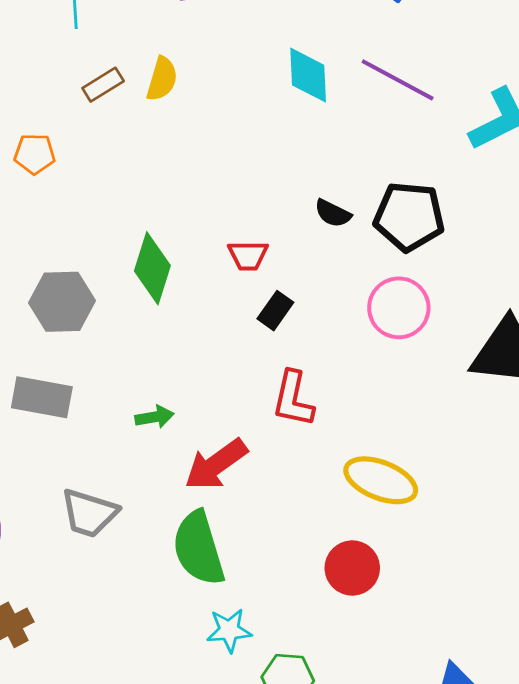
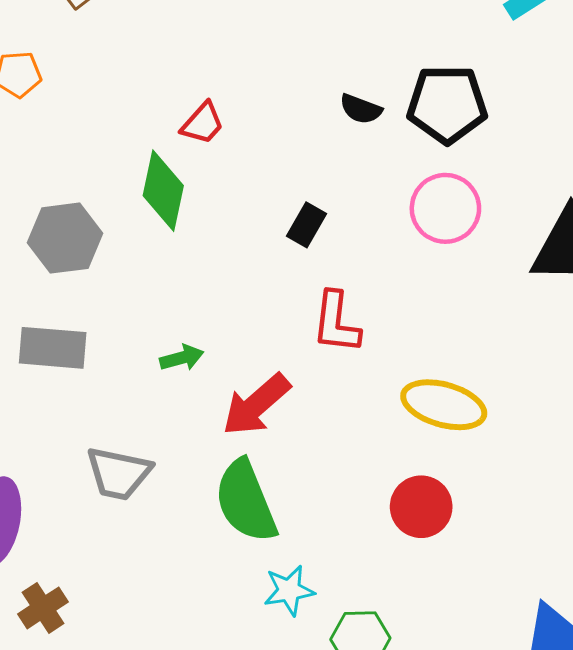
red trapezoid: (248, 255) -> (203, 123), moved, turned -42

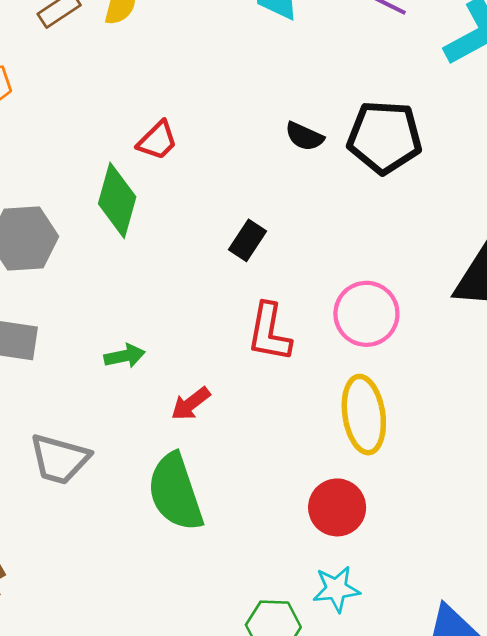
pink circle: (445, 208) -> (366, 314), moved
red arrow: (256, 405) -> (191, 404), size x0.6
yellow ellipse: (444, 405) -> (364, 415), turned 62
cyan star: (289, 590) -> (336, 589), moved

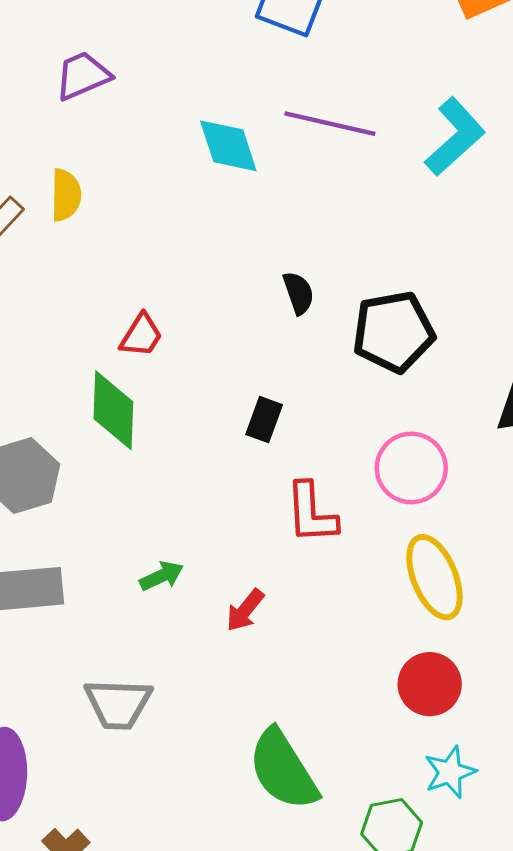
black semicircle: (304, 136) -> (299, 293), turned -120
black pentagon: (385, 137) -> (393, 332), moved
green semicircle: (175, 492) -> (283, 770), moved

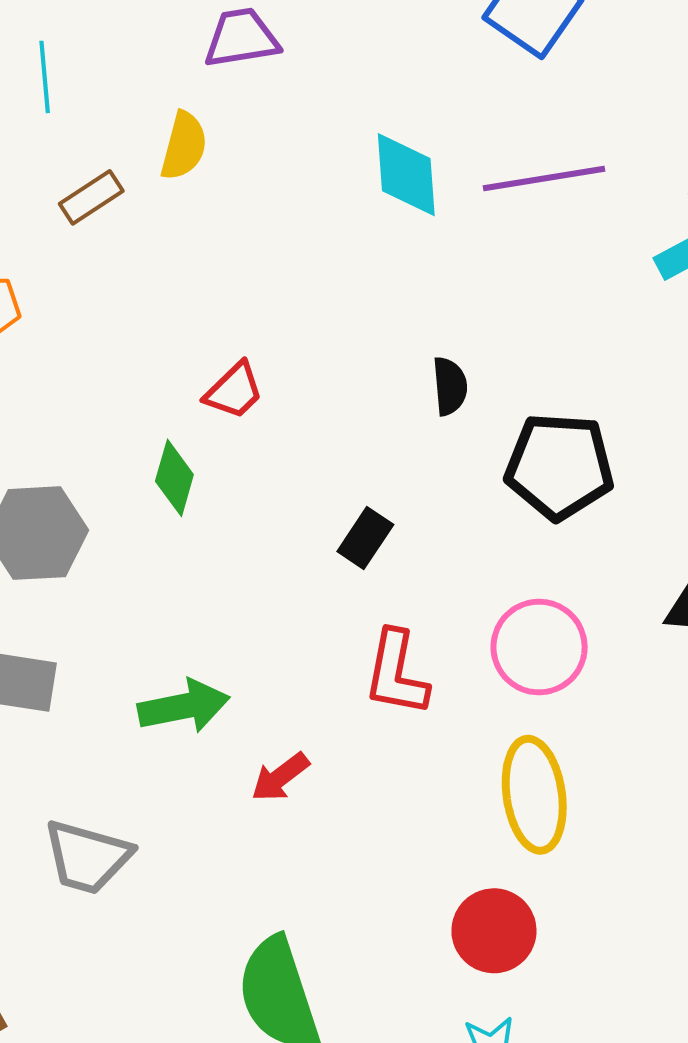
purple line: (330, 124) -> (544, 178), turned -36
yellow semicircle: (66, 195) -> (184, 146), moved
green diamond: (113, 410) -> (174, 478), size x0.7
green arrow: (162, 576) -> (184, 706), size x1.5

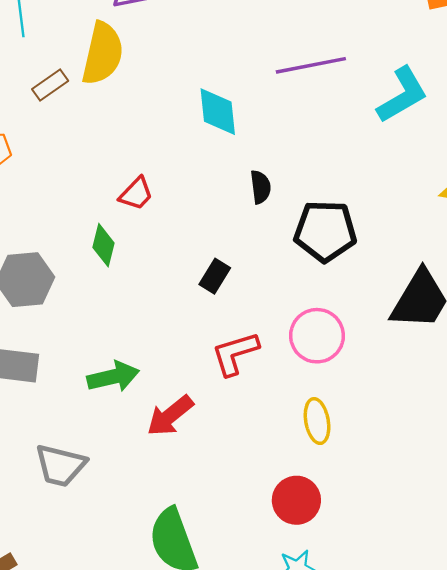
yellow semicircle: (184, 146) -> (103, 53), size x1.6
cyan diamond: (406, 175) -> (218, 112), moved
red L-shape: (396, 673) -> (235, 353), turned 64
red arrow: (280, 777) -> (170, 416), size x1.4
yellow ellipse: (534, 795) -> (317, 421), size x0.7

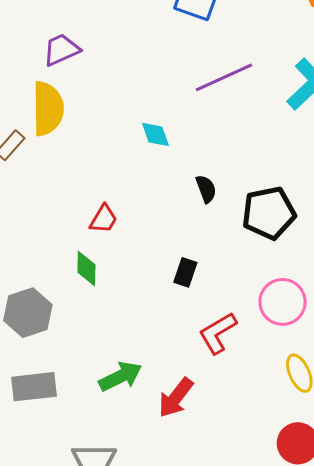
cyan diamond: (218, 112) -> (155, 134), size x0.7

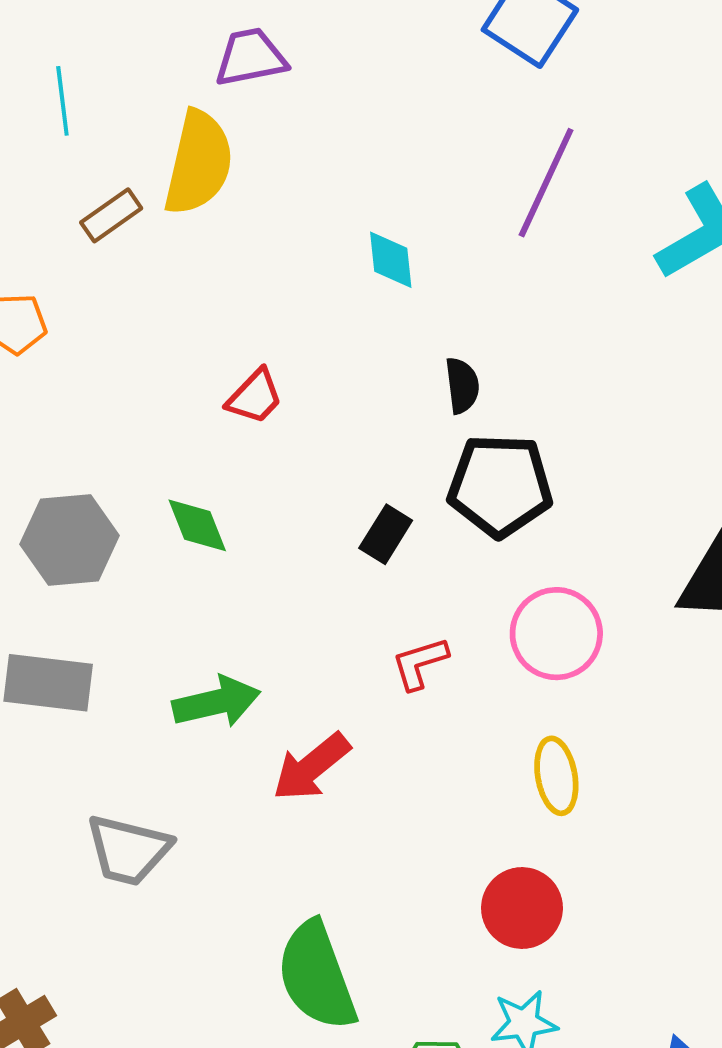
purple line: (224, 77) -> (546, 183), turned -54
black pentagon: (269, 213) -> (500, 486), moved
green diamond: (86, 268) -> (197, 525), moved, turned -36
red L-shape: (218, 333) -> (420, 663), size x0.7

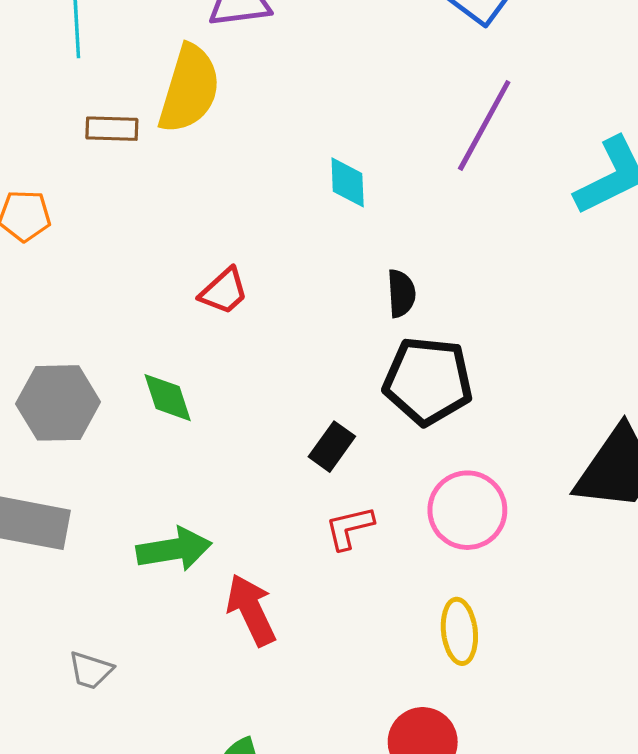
brown rectangle: (111, 215) -> (112, 129), turned 33
black rectangle: (386, 534) -> (332, 447), moved
red arrow: (311, 767) -> (251, 610), turned 100
gray trapezoid: (128, 850) -> (91, 670), size x0.6

